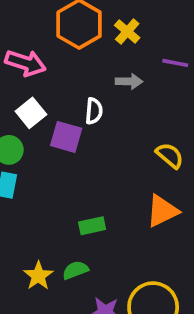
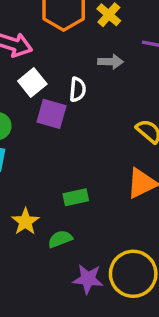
white square: (31, 113) -> (32, 83), moved
yellow star: (38, 276) -> (25, 222), moved

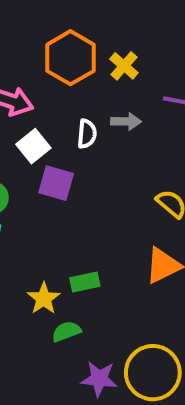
white semicircle: (78, 90) -> (87, 134), moved
yellow star: (25, 222) -> (44, 298), moved

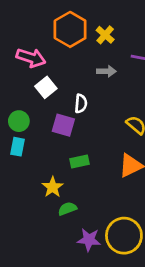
white semicircle: (87, 134) -> (81, 104), moved
purple square: (56, 183) -> (63, 125), moved
green rectangle: (85, 282) -> (80, 162), moved

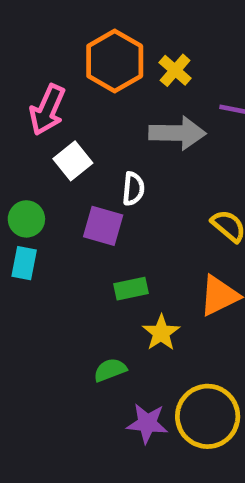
pink arrow: (31, 58) -> (47, 110), turned 96
gray arrow: (106, 71) -> (177, 133), size x1.6
yellow star: (53, 187) -> (161, 333), moved

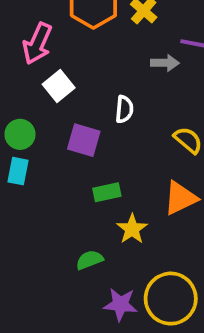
gray arrow: (177, 133) -> (165, 63), moved, size x0.6
white semicircle: (133, 189) -> (124, 109), moved

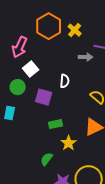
green circle: (20, 134) -> (18, 87), moved
green semicircle: (90, 260) -> (47, 159), turned -32

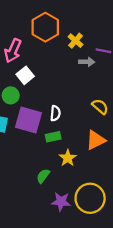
yellow cross: (75, 30) -> (76, 41), moved
white semicircle: (65, 81) -> (55, 113), moved
purple square: (44, 97) -> (29, 120), moved, size x1.4

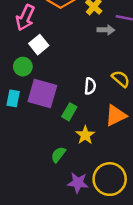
white semicircle: (55, 113) -> (90, 86), moved
green rectangle: (53, 137) -> (69, 112), turned -48

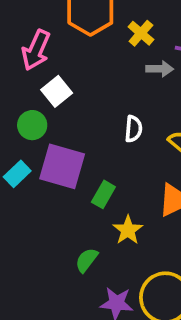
white semicircle: (90, 86) -> (133, 129), moved
cyan rectangle: (13, 98) -> (17, 174), turned 35

